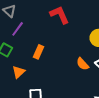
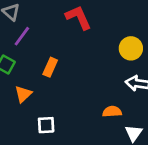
orange semicircle: (83, 64) -> (112, 112), moved, turned 128

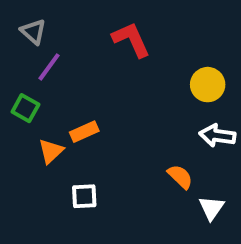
orange rectangle: (50, 67) -> (84, 132), moved, turned 42
orange semicircle: (112, 112) -> (180, 177), turned 48

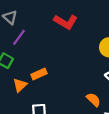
red L-shape: (131, 40) -> (66, 22), turned 145

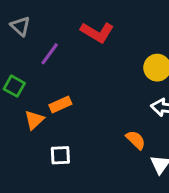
purple line: (19, 37) -> (50, 54), moved

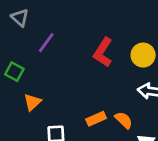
red L-shape: (97, 32) -> (103, 52), moved, turned 92
orange rectangle: (60, 105) -> (96, 119), moved

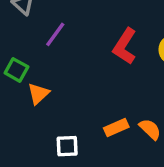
orange triangle: (32, 102) -> (38, 94), moved

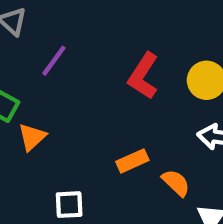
orange rectangle: (116, 127) -> (132, 161), moved

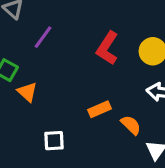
orange triangle: (32, 137) -> (27, 92), turned -35

